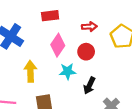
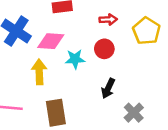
pink diamond: (58, 45) -> (51, 41), moved, turned 60
cyan star: (68, 71) -> (75, 59), moved

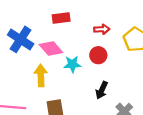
pink diamond: (51, 41) -> (51, 48), turned 45

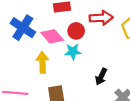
red arrow: (102, 29) -> (101, 18), size x1.5
red circle: (98, 55) -> (76, 31), moved

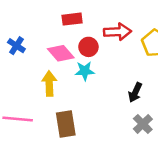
blue cross: (23, 28) -> (16, 46), moved, size x0.6
black arrow: (101, 77) -> (135, 92), moved

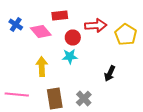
blue cross: (16, 46) -> (16, 24), moved
pink diamond: (61, 53) -> (41, 32), moved
gray cross: (143, 124) -> (84, 98), moved

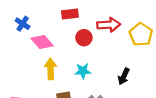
pink diamond: (41, 32) -> (42, 42), moved
cyan star: (70, 56) -> (83, 71), moved

